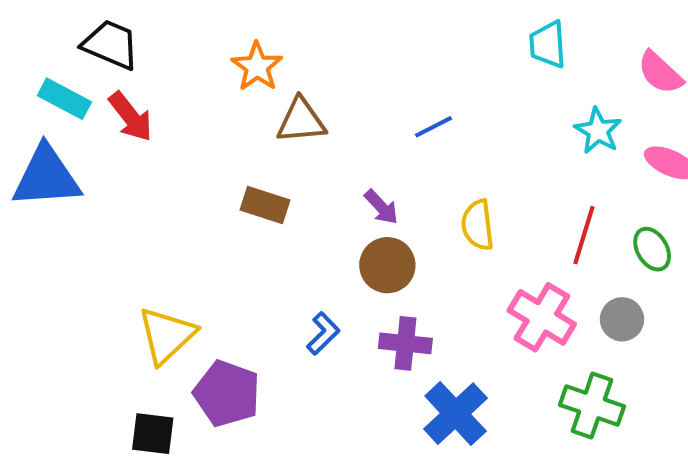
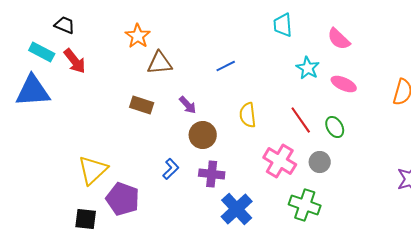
black trapezoid: (111, 45) -> (65, 25), size x0.7
purple arrow: (381, 207) -> (188, 105), moved
red line: (584, 235) -> (301, 120), turned -52

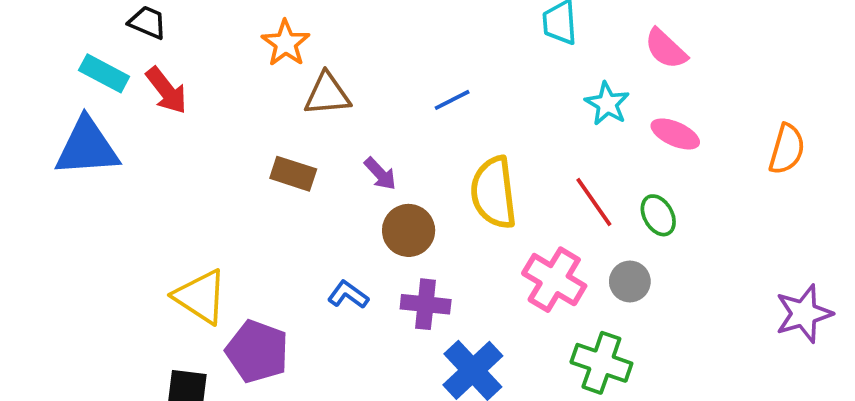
yellow semicircle: (248, 115) -> (494, 193), size x1.5
blue L-shape: (171, 169) -> (348, 295), turned -100
yellow triangle: (93, 170) -> (200, 297), turned -44

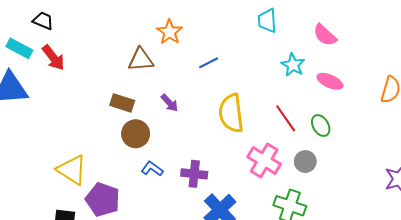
orange star: (286, 43) -> (170, 32), moved
brown circle: (409, 230) -> (136, 134), moved

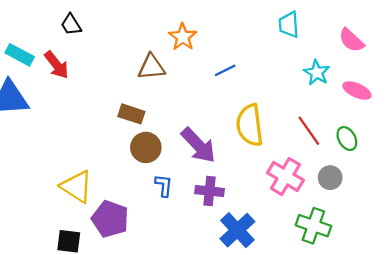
black trapezoid: (43, 21) -> (71, 25), moved, turned -145
purple arrow: (170, 103) -> (198, 145), moved, size x1.8
blue L-shape: (152, 169) -> (164, 185), turned 60

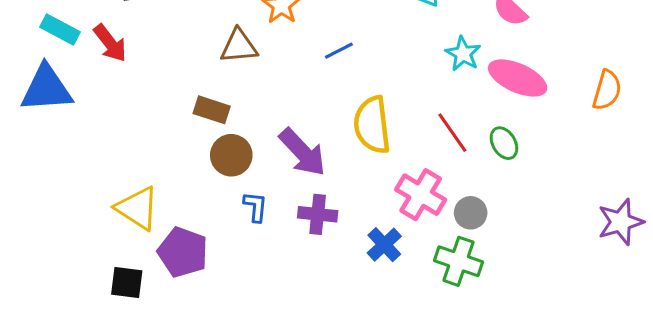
pink ellipse: (357, 91) -> (518, 78), size x1.5
gray circle: (330, 178) -> (471, 213), moved
blue cross: (237, 230) -> (384, 245), moved, size x0.7

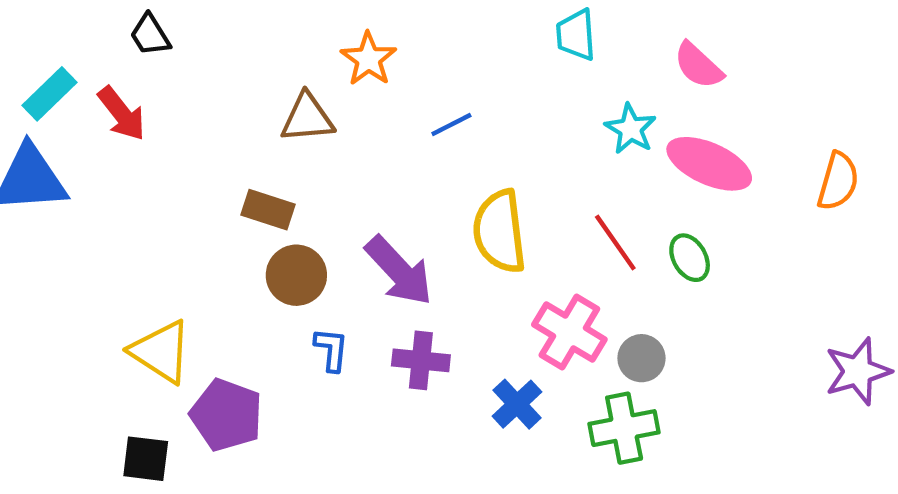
cyan rectangle: (60, 30) -> (50, 94), turned -72
green cross: (459, 261) -> (624, 428), turned -30

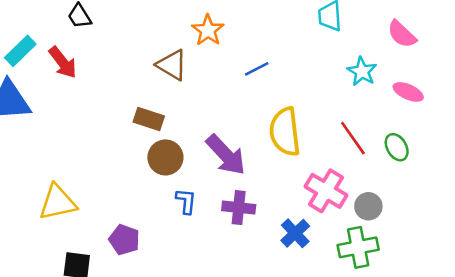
brown triangle: (307, 118) -> (172, 65), turned 36
pink ellipse: (709, 164) -> (408, 92), size x0.6
yellow triangle: (161, 352) -> (58, 202), moved, turned -45
purple pentagon: (226, 415) -> (124, 240), size x0.7

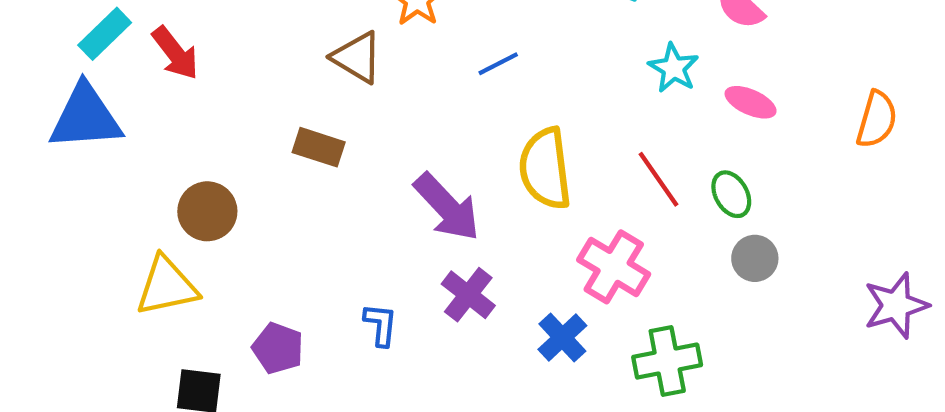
brown circle: (165, 157) -> (207, 211), moved
blue L-shape: (186, 201) -> (381, 325), moved
gray circle: (368, 206) -> (755, 258), moved
purple cross: (239, 208) -> (468, 295), turned 32

